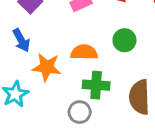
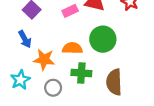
green circle: (124, 40) -> (103, 39), size x1.5
gray circle: (80, 112) -> (53, 88), moved

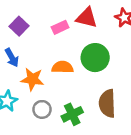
green cross: (81, 73) -> (72, 114), moved, turned -30

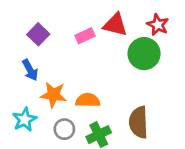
green circle: (95, 58) -> (144, 54), moved
orange semicircle: (63, 67) -> (88, 100), moved

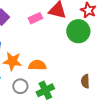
brown semicircle: (139, 122) -> (85, 81), moved, size x0.6

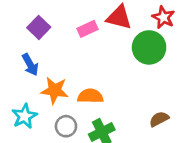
brown semicircle: (85, 81) -> (159, 119), turned 64

